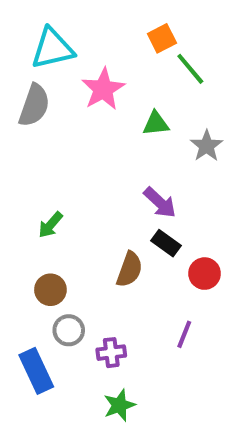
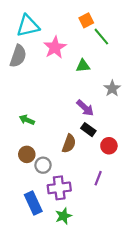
gray star: (207, 146) -> (112, 88), moved
green arrow: (50, 225) -> (27, 120), turned 72
gray circle: (69, 330) -> (43, 165), moved
purple cross: (111, 353) -> (59, 188), size x1.5
blue rectangle: (36, 371) -> (33, 203), moved

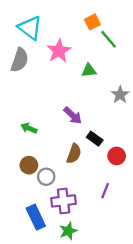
cyan triangle: (28, 26) -> (30, 28), turned 50
purple arrow: (85, 108) -> (73, 115), moved

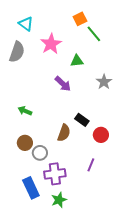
cyan triangle: (30, 28) -> (26, 24), size x0.7
purple arrow: (73, 115) -> (63, 84), moved

